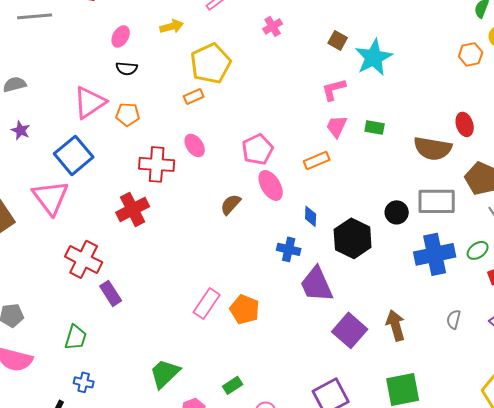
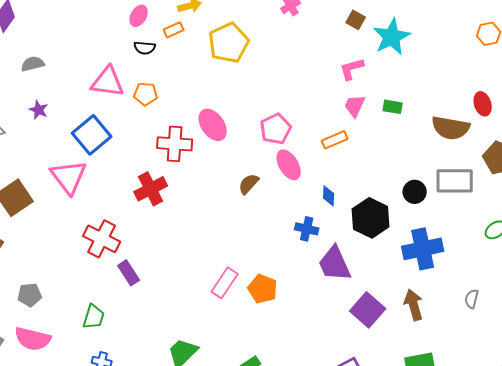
orange rectangle: (194, 96) -> (174, 30), moved
pink triangle: (90, 102) -> (108, 82), turned 42
pink ellipse: (195, 145) -> (213, 125), size x1.4
blue cross: (435, 254) -> (423, 249), moved

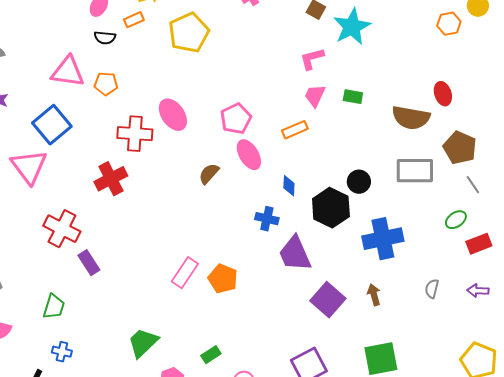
black circle: (415, 192) -> (359, 182), moved
brown arrow: (414, 305) -> (374, 295), size x0.7

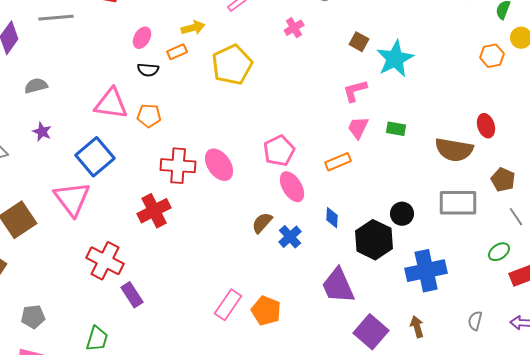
pink ellipse: (173, 115) -> (219, 165), moved
brown pentagon: (460, 148) -> (503, 180), size x0.7
brown semicircle: (209, 174) -> (262, 223), moved
blue cross: (267, 219) -> (290, 237), moved, turned 35

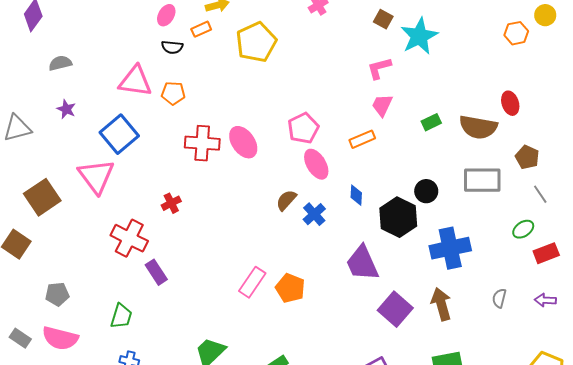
green rectangle: (396, 129) -> (431, 122), moved, turned -36
red cross: (154, 211) -> (171, 203), moved, size x0.6
brown arrow: (417, 327) -> (441, 304), size x1.5

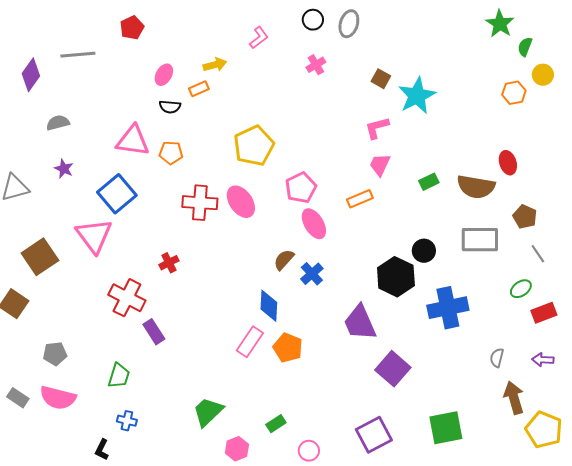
yellow pentagon: (256, 42) -> (254, 146), moved
blue diamond: (356, 195) -> (269, 306), moved, size x1.5
brown arrow: (441, 304) -> (514, 398), moved

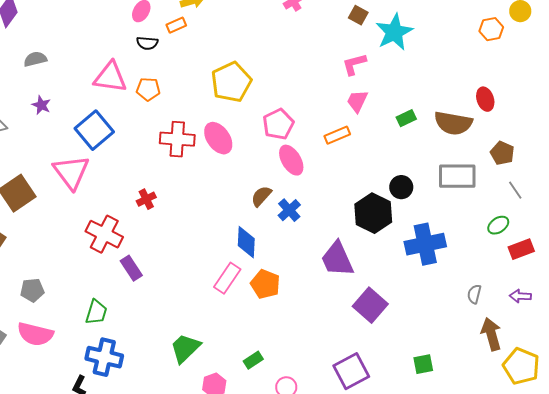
blue cross: (127, 421) -> (104, 357), size x1.8
green square: (446, 428) -> (423, 364), size x0.6

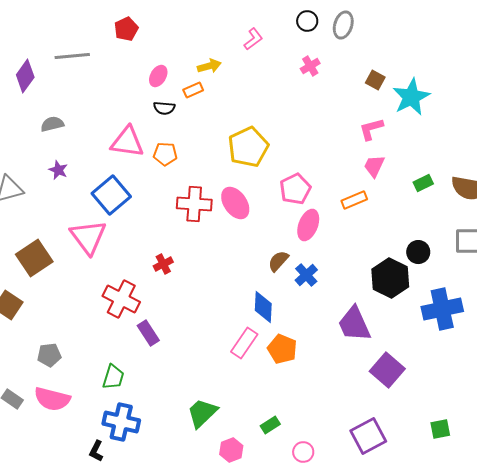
pink ellipse: (291, 160) -> (308, 225), turned 52

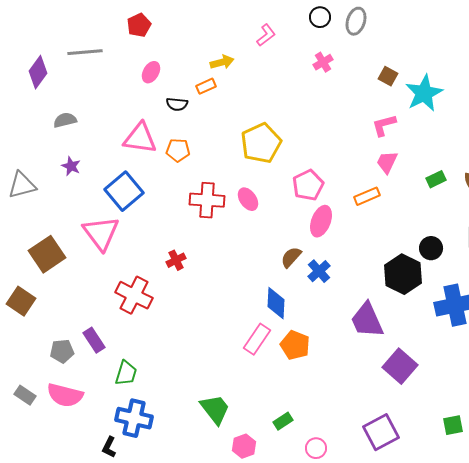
pink ellipse: (158, 76) -> (151, 72), moved
pink ellipse: (235, 203) -> (248, 199), size x0.7
purple rectangle: (148, 333) -> (94, 340), moved
green trapezoid: (202, 413) -> (215, 409), turned 96

